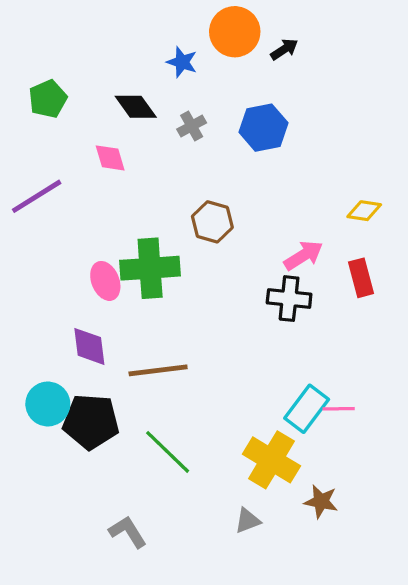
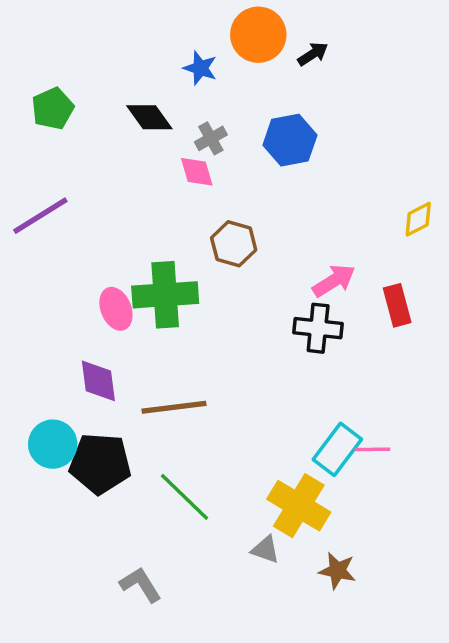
pink diamond: (110, 158) -> (197, 172), moved
yellow diamond: (364, 211) -> (418, 219), moved, turned -36
brown star: (321, 501) -> (337, 571), moved
gray triangle: (248, 521) -> (265, 550), moved, turned 40

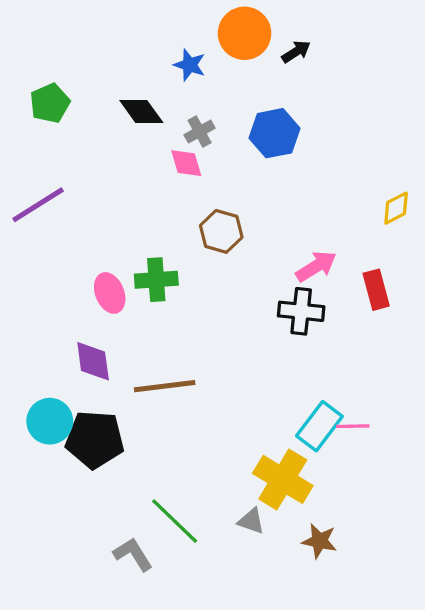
green cross: (165, 295) -> (156, 280), size x0.7
green line: (185, 497) -> (175, 521), moved

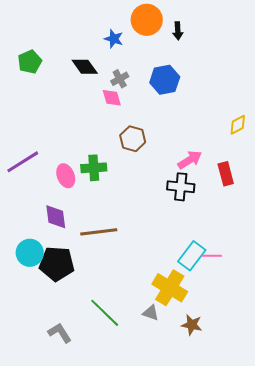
black arrow: (296, 52) -> (178, 31), turned 120
purple line: (38, 205) -> (23, 162), moved
gray L-shape: (133, 554) -> (60, 333), moved

